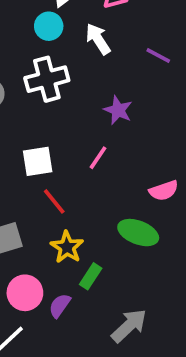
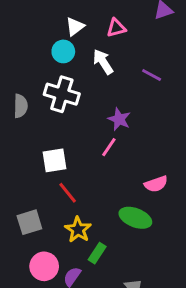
white cross: (47, 79) -> (62, 94), turned 32
pink line: (98, 158) -> (109, 147), moved

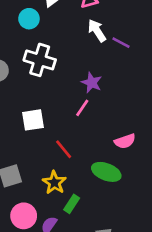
cyan circle: (63, 51) -> (29, 19), moved
white arrow: (103, 62) -> (97, 31), moved
red line: (68, 193) -> (64, 149), moved

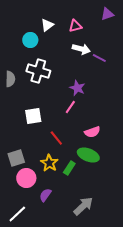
white arrow: (97, 31) -> (81, 49), turned 138
pink semicircle: (125, 141) -> (92, 132), moved
green rectangle: (72, 204) -> (69, 168), moved
pink circle: (24, 216) -> (26, 178), moved

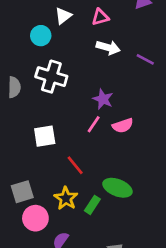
purple line: (99, 58) -> (145, 59), moved
pink semicircle: (92, 132) -> (123, 126), moved

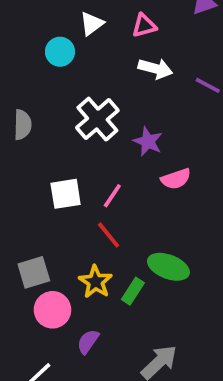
white cross: (51, 77) -> (97, 119), moved, turned 32
pink line: (94, 124) -> (112, 196), moved

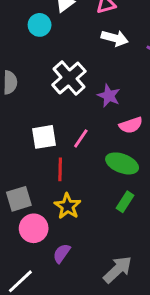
red line: (109, 235) -> (60, 169), moved, turned 40
green ellipse: (168, 267) -> (122, 163), moved
green rectangle: (133, 291) -> (125, 202), moved

